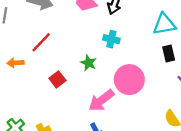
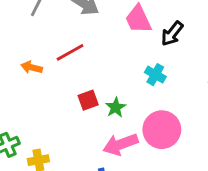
green star: (89, 63) -> (116, 107), moved
red square: (57, 79) -> (88, 100), moved

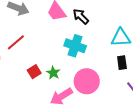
black arrow: (172, 34) -> (81, 16), turned 108
cyan cross: (155, 75) -> (75, 46), size x1.5

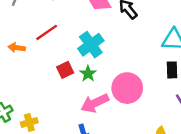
cyan cross: (75, 46) -> (91, 45), moved, turned 30

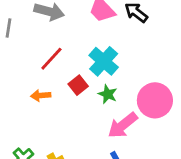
orange arrow: (17, 48) -> (41, 95), moved
red square: (65, 70) -> (78, 85), moved

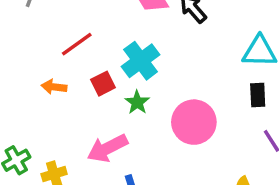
pink arrow: (123, 125) -> (107, 148), moved

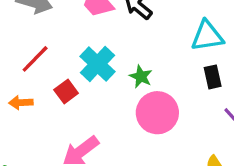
green star: (137, 102) -> (141, 77), moved

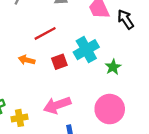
pink circle: (157, 113) -> (110, 109), moved

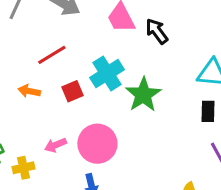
green star: (113, 67) -> (143, 95), size x1.6
pink arrow: (57, 105) -> (56, 145), moved, size x0.6
pink circle: (110, 109) -> (97, 144), moved

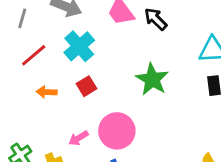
red line: (52, 55) -> (34, 55), moved
cyan cross: (107, 74) -> (79, 46), moved

